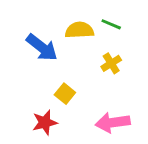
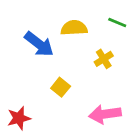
green line: (111, 24) -> (117, 23), moved
red star: (45, 123) -> (19, 118), moved

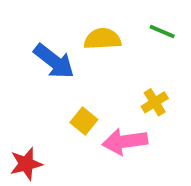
yellow cross: (104, 59) -> (155, 102), moved
pink arrow: (105, 114) -> (125, 141), moved

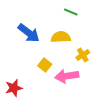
green line: (162, 31) -> (71, 12), moved
yellow semicircle: (102, 39) -> (61, 37), moved

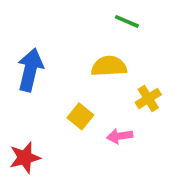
blue arrow: (29, 33) -> (30, 70), moved, turned -115
pink arrow: (67, 76) -> (120, 136), size x0.6

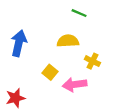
yellow cross: (148, 98) -> (92, 61), turned -32
pink arrow: (120, 136) -> (75, 85), size x1.5

